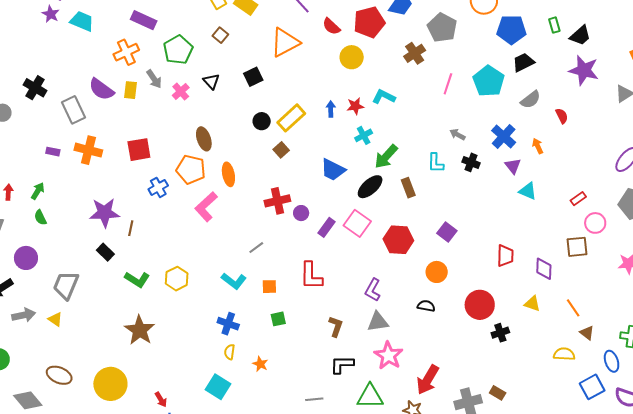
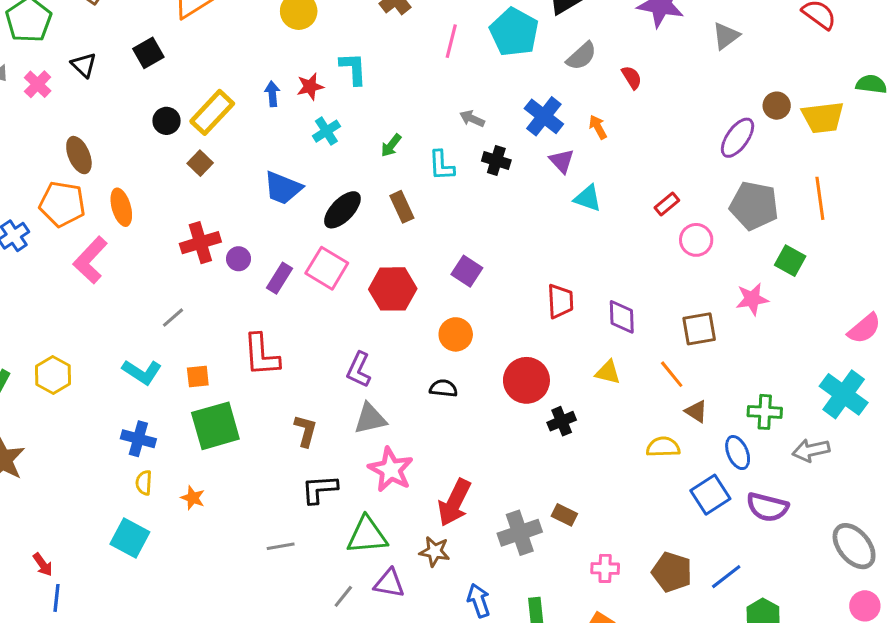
cyan L-shape: (384, 97) -> (353, 69), turned 65
green arrow: (386, 156) -> (391, 145), moved, size x0.6
brown square: (577, 247) -> (699, 329), moved
green square: (278, 319) -> (215, 426), size x2.0

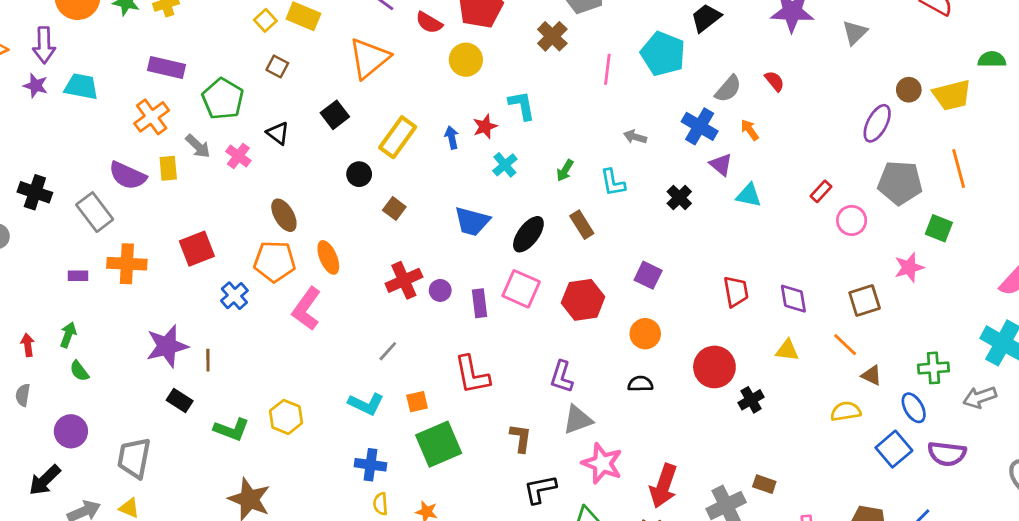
gray semicircle: (581, 56) -> (728, 89), moved
yellow rectangle: (212, 112) -> (398, 137), moved
black cross: (496, 161) -> (679, 198), moved, turned 35
purple rectangle: (280, 278) -> (479, 303), turned -32

